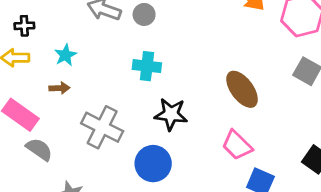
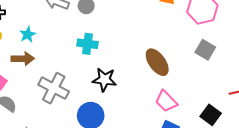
brown arrow: (59, 88) -> (23, 59), size x1.5
pink trapezoid: (237, 145) -> (166, 101), moved

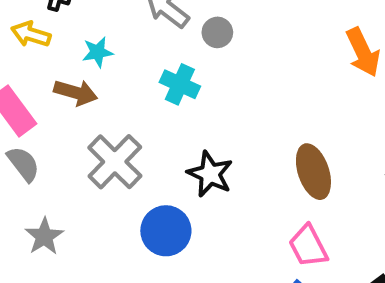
cyan cross: (87, 44) -> (180, 84), moved

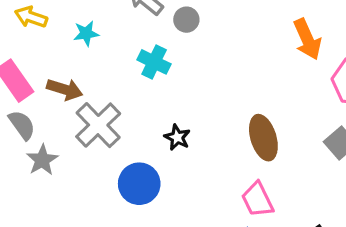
brown arrow: (76, 92) -> (65, 89), moved
black star: (210, 174) -> (177, 137), size x0.7
gray star: (44, 236) -> (42, 160), moved

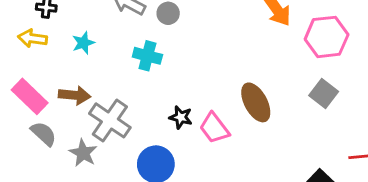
gray star: (42, 160) -> (83, 153), moved
pink trapezoid: (257, 200) -> (214, 128), moved

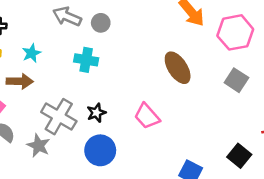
brown arrow: (74, 95) -> (20, 81), moved
brown ellipse: (256, 102) -> (178, 68), moved
black star: (181, 117) -> (96, 113), moved, turned -30

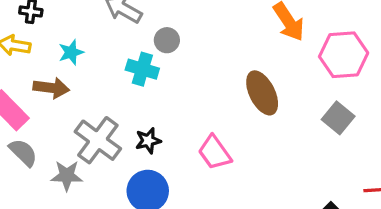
gray circle: (101, 23) -> (167, 40), moved
gray star: (38, 146) -> (67, 176), turned -30

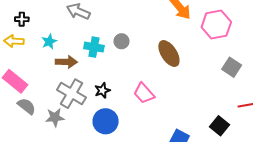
gray circle: (167, 40) -> (121, 41), moved
brown arrow: (51, 88) -> (66, 62), moved
gray square: (338, 118) -> (232, 67), moved

